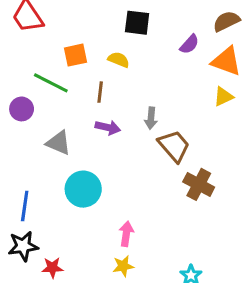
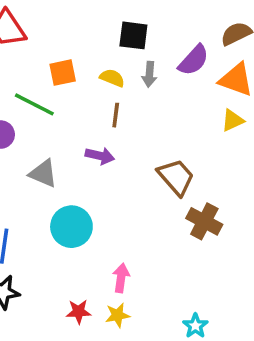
purple semicircle: (189, 44) -> (194, 60), size x1.4
brown line: (100, 92) -> (116, 115), moved
gray arrow: (151, 118) -> (149, 74), moved
red star: (52, 268) -> (79, 312), moved

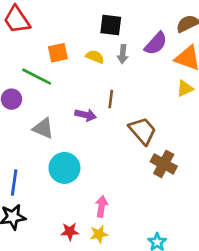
brown line: (116, 115) -> (111, 99), moved

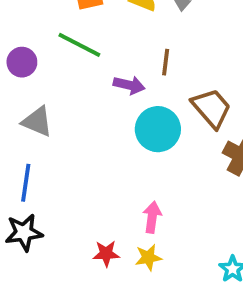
green line: (37, 77) -> (79, 45), moved
gray triangle: (43, 128) -> (37, 121), moved
cyan circle: (64, 168) -> (158, 129), moved

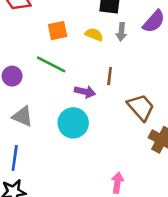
cyan circle: (158, 129) -> (73, 123), moved
pink arrow: (152, 217) -> (117, 183), moved

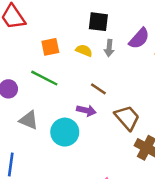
brown line: (110, 76) -> (98, 89), turned -63
purple arrow: (85, 92) -> (86, 110), moved
gray triangle: (22, 116) -> (29, 120), moved

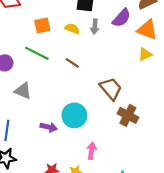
brown line: (98, 89) -> (72, 63), moved
purple arrow: (86, 110) -> (49, 127), moved
cyan circle: (65, 132) -> (74, 115), moved

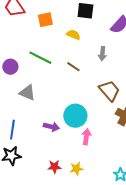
orange square: (42, 25) -> (45, 20), moved
gray arrow: (95, 27) -> (102, 54), moved
pink arrow: (92, 151) -> (86, 137), moved

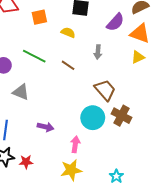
cyan circle: (75, 116) -> (93, 118), moved
pink arrow: (86, 137) -> (75, 144), moved
red star: (54, 167) -> (26, 162), moved
yellow star: (76, 169) -> (71, 170), size x1.5

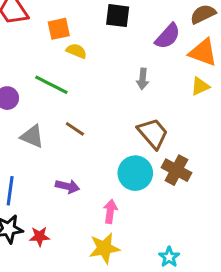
yellow semicircle: (68, 33) -> (76, 51), moved
brown line: (68, 65) -> (75, 129), moved

